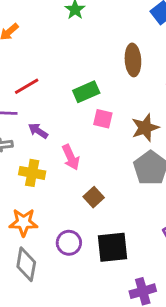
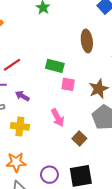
green rectangle: (86, 92) -> (55, 66), turned 42
pink arrow: (71, 157) -> (58, 118), moved
brown square: (94, 197) -> (79, 139), moved

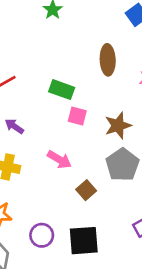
pink arrow: (58, 118) -> (59, 160), turned -36

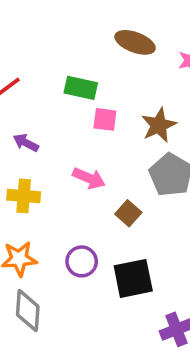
brown ellipse: (108, 60) -> (135, 42), turned -60
purple circle: (42, 235) -> (82, 261), moved

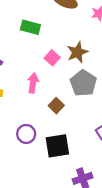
pink square: (105, 119) -> (52, 58), moved, turned 32
pink arrow: (89, 178) -> (33, 83), turned -108

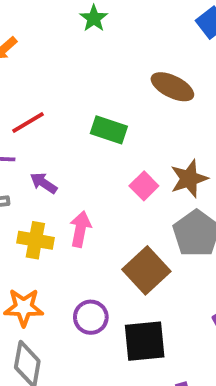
pink arrow: (33, 83) -> (80, 229), moved
brown square: (56, 106) -> (146, 270), size x1.6

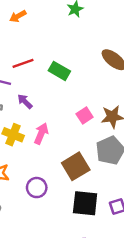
green rectangle: (109, 130) -> (59, 71), moved
black square: (145, 341) -> (85, 203), moved

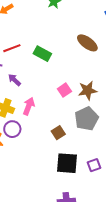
brown square: (76, 166) -> (58, 133), size x0.6
purple circle: (37, 188) -> (12, 129), moved

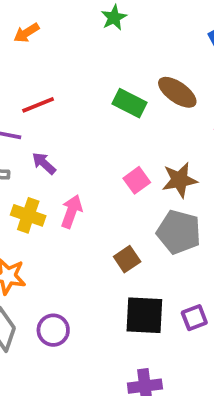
green rectangle: (42, 54) -> (129, 103), moved
gray pentagon: (87, 119) -> (179, 232), turned -30
purple circle: (12, 129) -> (53, 330), moved

